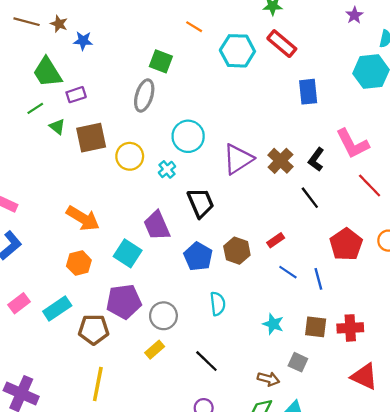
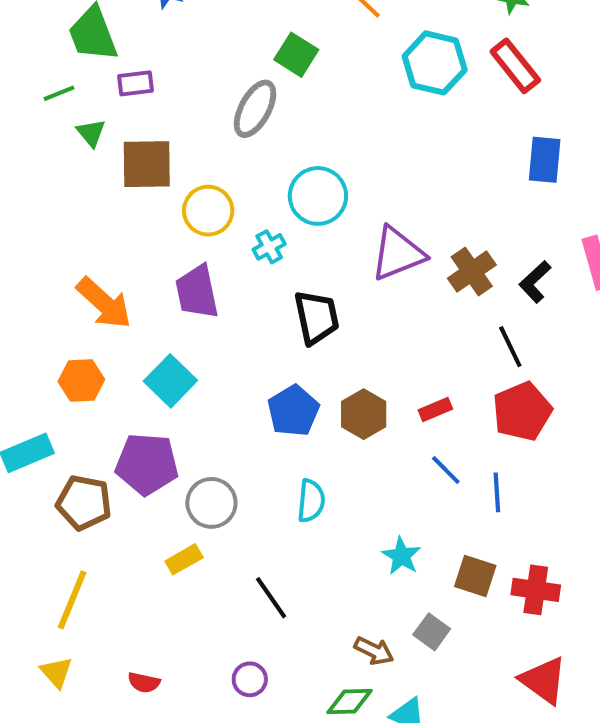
purple trapezoid: (157, 226) -> (197, 292), moved
red pentagon: (346, 244) -> (522, 411), moved

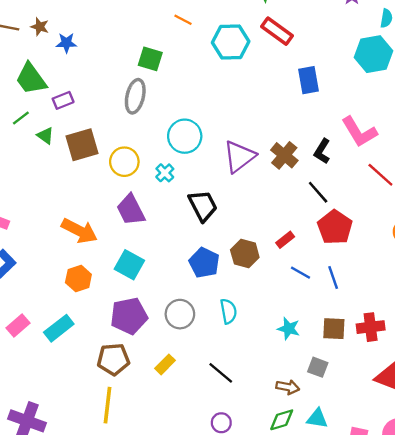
brown pentagon: (84, 503) -> (113, 359), moved
gray circle: (211, 503) -> (180, 314), moved

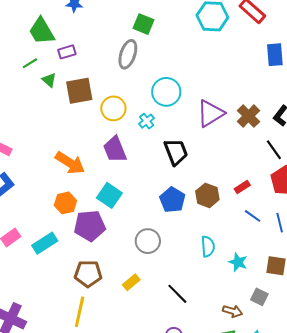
cyan semicircle: (228, 311) -> (208, 246), moved
purple pentagon: (129, 316) -> (90, 226), moved

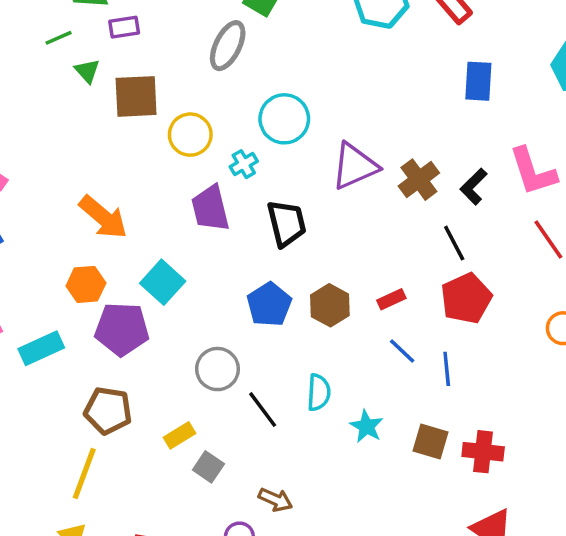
purple trapezoid: (115, 149) -> (210, 208), moved
black line: (177, 294) -> (263, 410), moved
gray square: (259, 297) -> (208, 467), moved
brown arrow: (233, 311) -> (275, 500), moved

